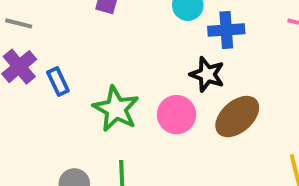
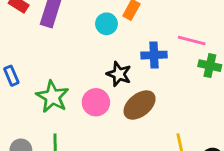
blue cross: (226, 30) -> (154, 55), moved

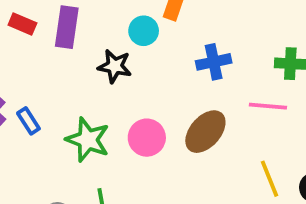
pink line: (192, 40) -> (268, 106), moved
black star: (119, 74) -> (115, 66), moved

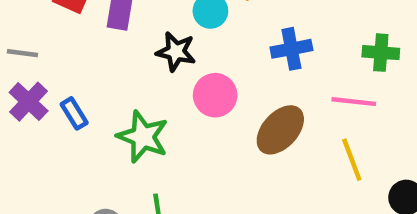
pink circle: (147, 138) -> (215, 95), moved
yellow line: (270, 179) -> (352, 160), moved

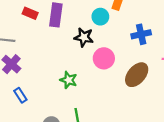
blue rectangle: (74, 113) -> (20, 95), moved
green star: (143, 137) -> (69, 80), size x0.7

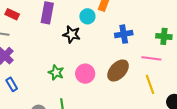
red rectangle: (30, 13) -> (12, 14), moved
pink circle: (104, 58) -> (85, 74), moved

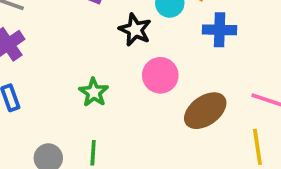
blue cross: (124, 34) -> (220, 30), moved
pink circle: (85, 74) -> (160, 75), moved

